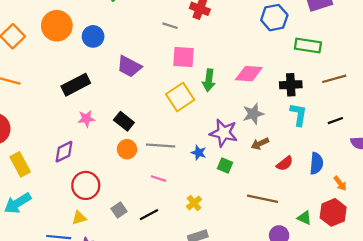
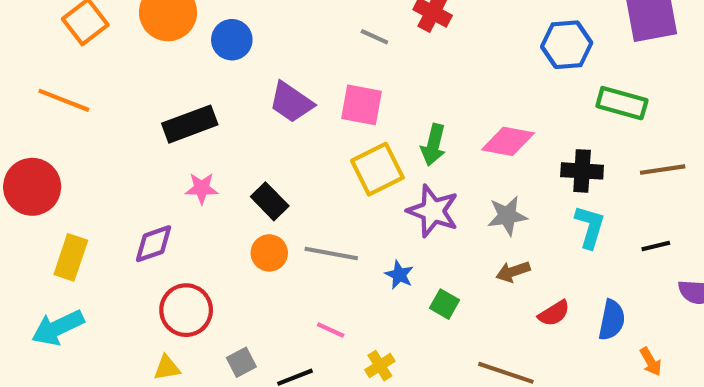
pink square: (184, 57) -> (361, 105), moved
purple star: (224, 133) -> (433, 211), moved
yellow rectangle: (20, 164) -> (71, 257), turned 40
pink line: (159, 179) -> (331, 330), moved

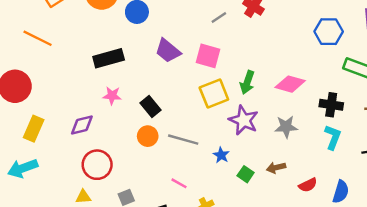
gray line: (374, 37) -> (219, 17), turned -63
brown arrow: (513, 272) -> (276, 168), moved

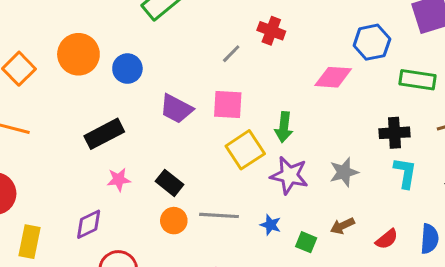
pink diamond: (290, 84) -> (333, 77), moved

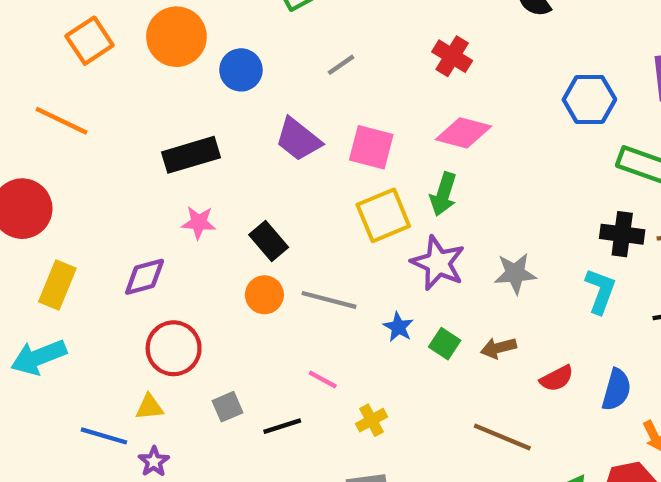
gray line: (231, 54) -> (341, 65), moved
pink diamond: (333, 77) -> (463, 133), moved
black cross: (394, 133) -> (622, 234), moved
green square: (306, 242) -> (445, 344), moved

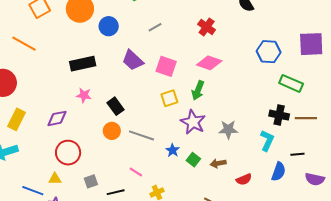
yellow square: (383, 215) -> (169, 98), size x0.7
blue semicircle: (616, 390) -> (279, 172), moved

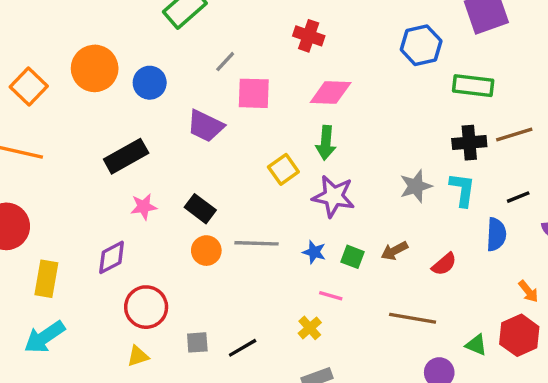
pink square: (166, 66) -> (254, 93), moved
gray star: (228, 130) -> (416, 186), moved
pink line: (136, 172) -> (331, 296), moved
gray square: (91, 181) -> (197, 342), turned 32

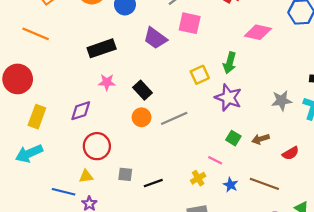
pink diamond: (331, 93) -> (258, 32), moved
gray line: (257, 243) -> (174, 118), turned -36
blue star: (314, 252) -> (231, 185), moved

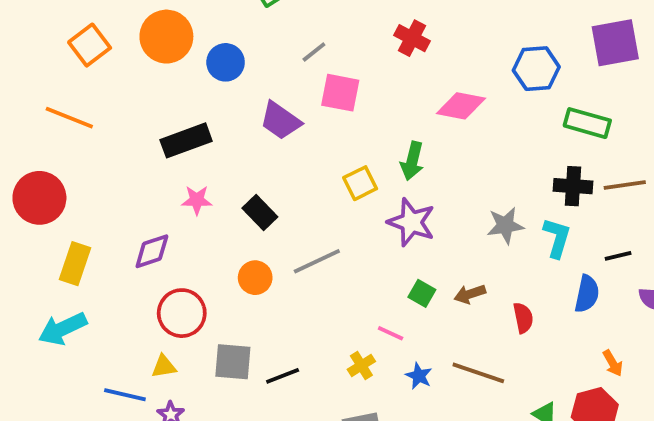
orange circle: (142, 117) -> (255, 278), moved
red semicircle: (291, 153) -> (523, 318), turned -70
gray square: (125, 174) -> (233, 362), size x1.5

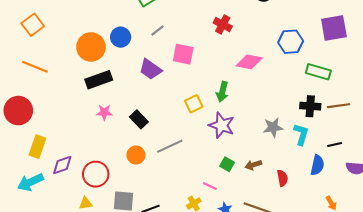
orange circle: (166, 37) -> (91, 47), moved
orange square: (90, 45) -> (33, 25), moved
gray line: (314, 52) -> (157, 31), moved
purple diamond: (152, 251) -> (62, 165), moved

